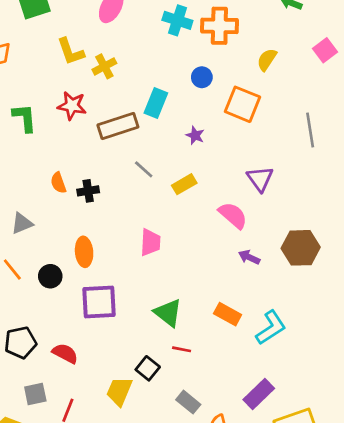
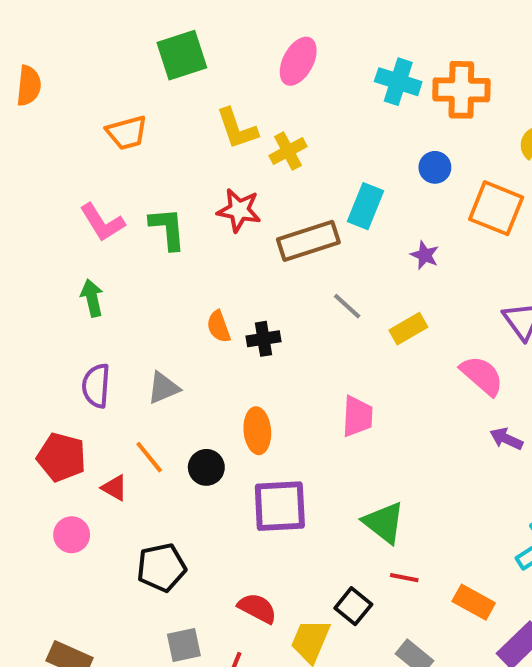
orange rectangle: (228, 314) -> (474, 602), moved
red semicircle: (65, 353) -> (257, 608), moved

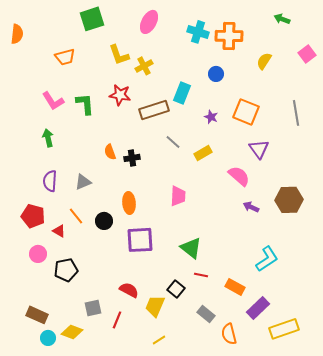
orange square: (496, 208) -> (246, 112), moved
black pentagon: (161, 567) -> (66, 270), moved

